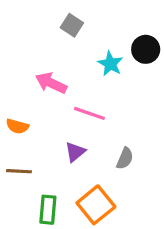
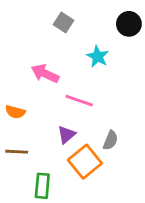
black circle: (146, 49) -> (129, 24), moved
orange square: (96, 205) -> (85, 162), moved

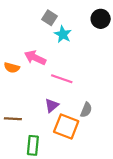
cyan star: (98, 57) -> (63, 34), moved
orange semicircle: (15, 112) -> (12, 68), moved
orange square: (85, 162) -> (66, 127), turned -30

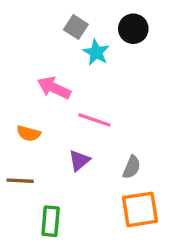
black circle: (101, 19) -> (133, 29), moved
orange semicircle: (12, 68) -> (29, 133), moved
orange square: (66, 127) -> (140, 209), moved, turned -30

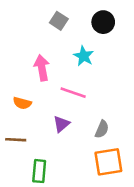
cyan star: (96, 52) -> (84, 56), moved
pink arrow: (54, 88) -> (42, 68), turned 55

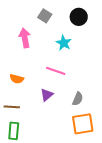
pink arrow: (42, 68) -> (25, 38), moved
green rectangle: (39, 171) -> (14, 131), moved

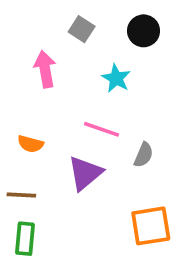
purple triangle: (47, 95) -> (85, 173), size x1.5
gray semicircle: (78, 99) -> (144, 155), moved

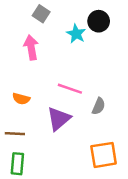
gray square: (82, 29) -> (41, 14), moved
cyan star: (116, 78) -> (76, 34), moved

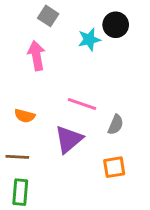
cyan star: (76, 34) -> (89, 39), turned 30
orange square: (104, 155) -> (114, 167), moved, size x0.7

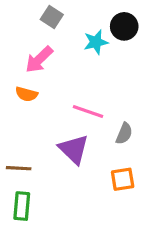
pink arrow: (36, 56) -> (39, 59), turned -124
orange semicircle: (25, 116) -> (26, 94), moved
purple triangle: (69, 139) -> (74, 149), turned -36

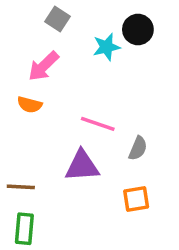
purple triangle: (74, 149) -> (82, 166), turned -48

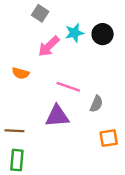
black circle: (138, 29) -> (103, 34), moved
pink arrow: (44, 66) -> (49, 46), moved
orange square: (136, 199) -> (109, 138), moved

